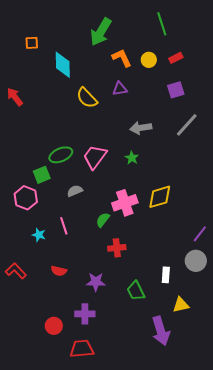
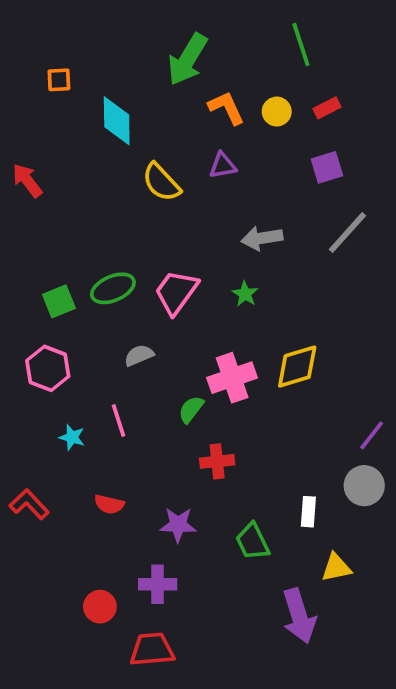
green square: (42, 175) -> (59, 301), moved

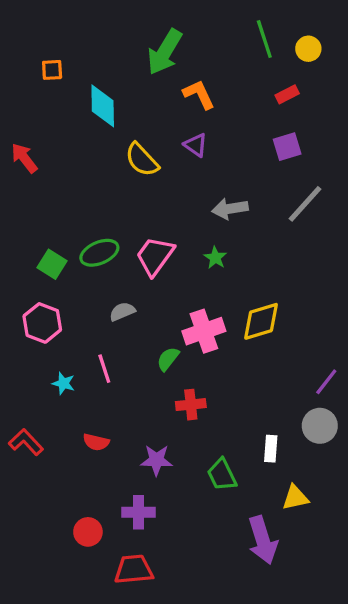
yellow circle: (277, 112) -> (308, 49), moved
purple triangle: (223, 165) -> (196, 145), turned 45
green square: (59, 301) -> (52, 264), turned -36

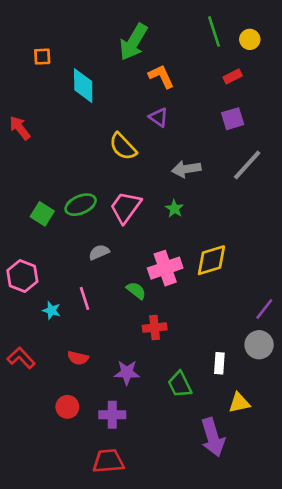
yellow semicircle: (142, 160) -> (123, 146), moved
pink hexagon: (42, 323) -> (22, 276), moved
green semicircle: (168, 359) -> (136, 291), turned 90
red circle: (88, 532) -> (67, 407), moved

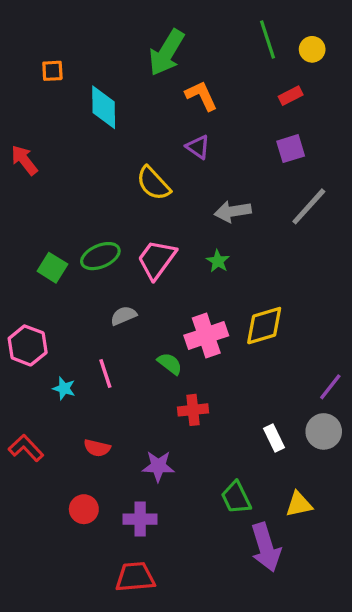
white rectangle: (219, 363) -> (274, 438), moved, turned -30
green trapezoid: (180, 384) -> (236, 498), moved

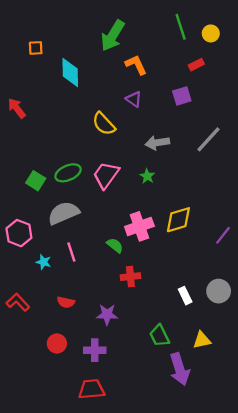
purple square: (291, 149) -> (182, 96), moved
gray semicircle: (124, 316) -> (64, 213), moved, size x1.8
purple line: (330, 387) -> (223, 235), moved

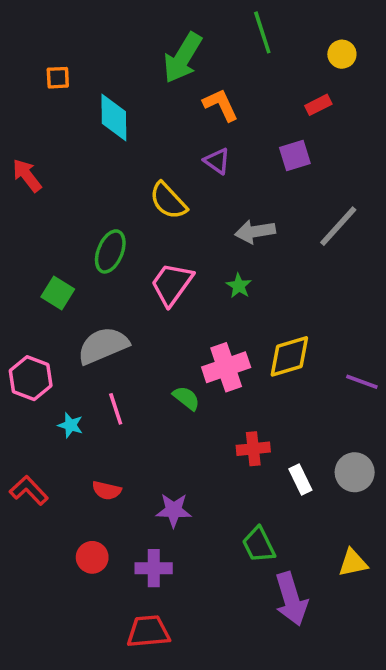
green line: (181, 27) -> (262, 32), moved
green ellipse: (68, 173) -> (110, 251), moved, turned -45
purple line: (223, 235) -> (362, 382), turned 72
red cross: (130, 277) -> (253, 449), moved
yellow triangle: (202, 340) -> (353, 563), moved

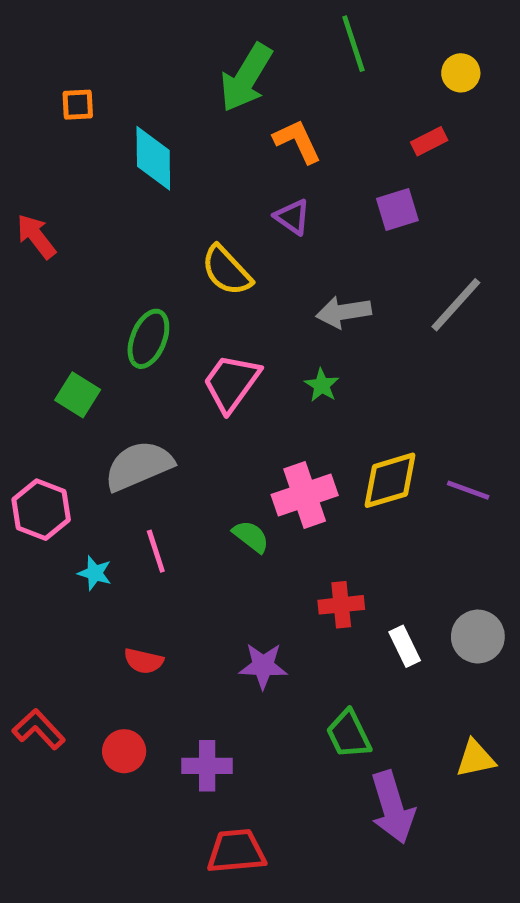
purple line: (362, 382) -> (468, 490), moved
red L-shape: (29, 490) -> (39, 729), moved
purple star: (174, 510) -> (263, 666), moved
red trapezoid: (148, 632) -> (236, 851), moved

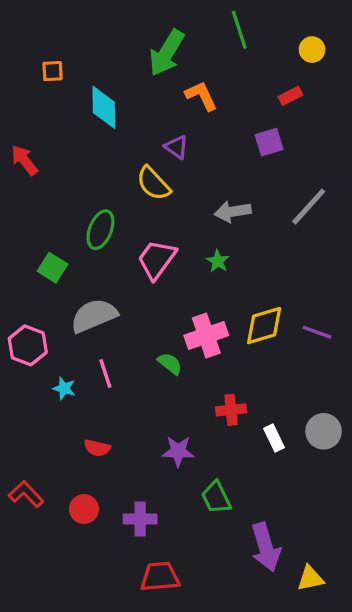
purple triangle: (292, 217) -> (176, 147), moved
green trapezoid: (349, 734) -> (216, 497), moved
yellow triangle: (475, 759) -> (310, 578), moved

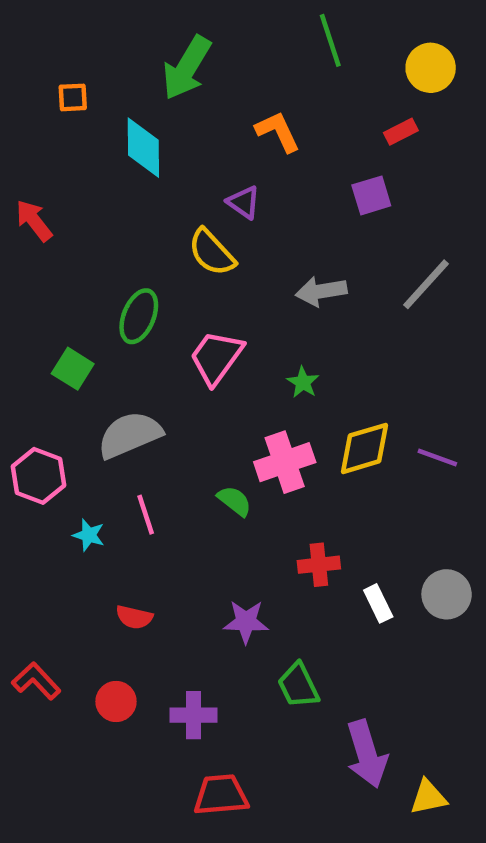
yellow circle: (312, 50) -> (431, 68), size x1.4
green arrow: (167, 53) -> (187, 68), moved
green star: (218, 261) -> (303, 382), moved

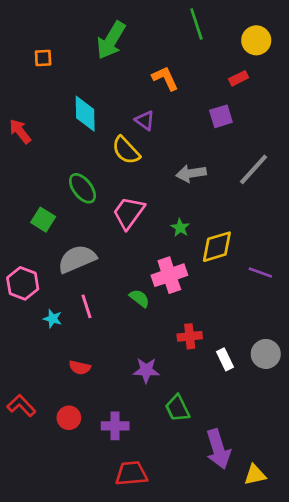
cyan diamond: (143, 148) -> (85, 114), moved
green ellipse: (139, 316) -> (82, 188), turned -60
yellow diamond: (364, 448) -> (217, 247), moved

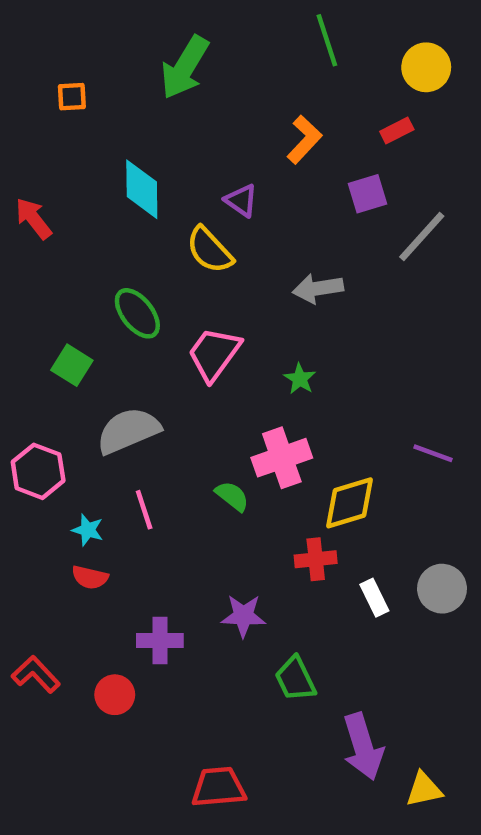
orange L-shape: (165, 78) -> (304, 140), moved, turned 68
gray line: (254, 169) -> (422, 237), moved
yellow diamond: (217, 247) -> (349, 503), moved
red semicircle: (80, 368) -> (90, 577), moved
purple cross: (115, 426) -> (160, 641), moved

